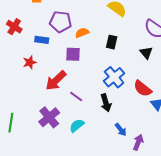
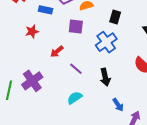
blue cross: (114, 77) -> (106, 42), moved
red arrow: (56, 81) -> (57, 51), size x0.6
purple cross: (49, 117) -> (32, 81), moved

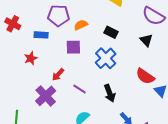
black rectangle: (115, 17) -> (111, 32), turned -72
purple cross: (32, 81) -> (46, 96), moved

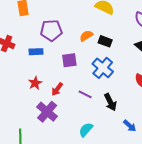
orange semicircle: (81, 25) -> (86, 36), moved
red star: (31, 58) -> (35, 83), moved
purple line: (79, 89) -> (85, 94), moved

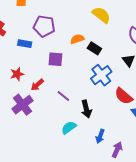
blue cross: (103, 68) -> (101, 75), moved
blue arrow: (130, 126) -> (100, 136), turned 56
cyan semicircle: (86, 130) -> (69, 128), moved

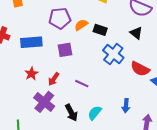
purple pentagon: (44, 26) -> (60, 18), moved
blue rectangle: (25, 44) -> (31, 42), size x1.5
black arrow: (86, 109) -> (71, 113), moved
blue arrow: (100, 136) -> (126, 106), moved

